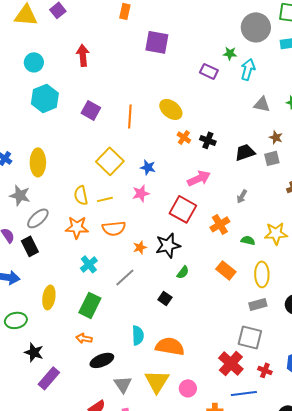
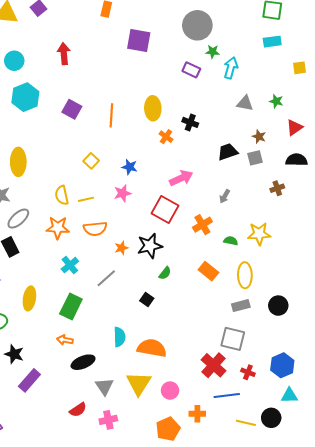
gray circle: (256, 27) -> (197, 25), moved
yellow ellipse: (171, 109) -> (153, 108), turned 50
black cross: (208, 140) -> (190, 122), moved
yellow square: (110, 161) -> (91, 161), size x0.6

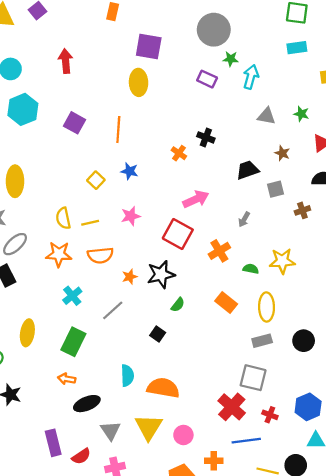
yellow ellipse: (153, 108) -> (139, 82), moved
gray square: (255, 158) -> (276, 189), moved
blue star: (130, 167) -> (130, 171), moved
purple rectangle: (29, 380) -> (53, 443), moved, turned -55

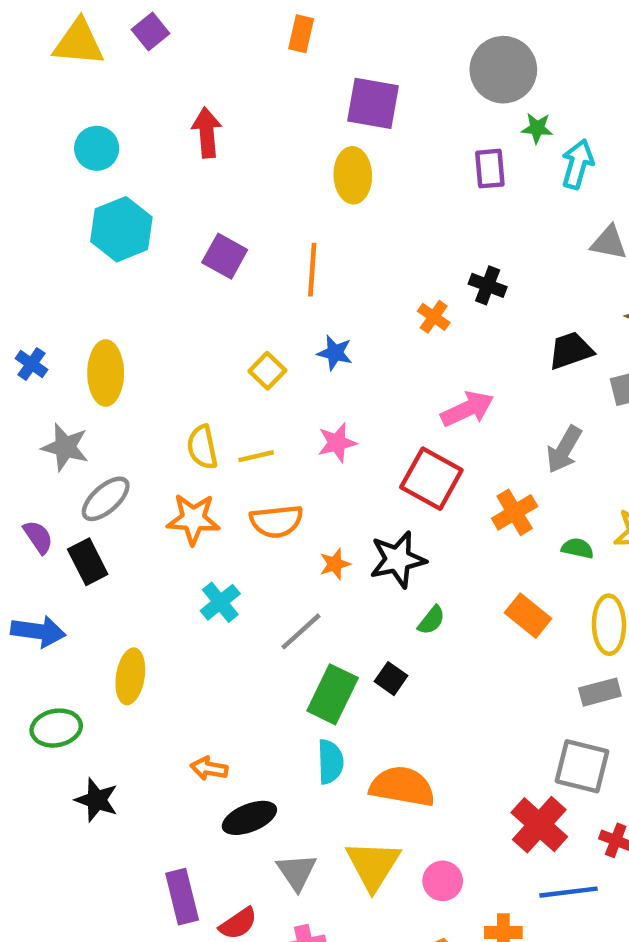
purple rectangle: (207, 79) -> (490, 169), turned 60
gray arrow: (244, 219) -> (564, 449), size x1.5
green rectangle: (73, 342) -> (333, 694), moved

